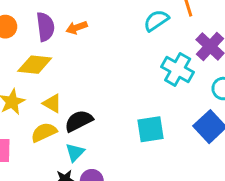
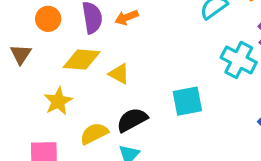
yellow triangle: (52, 103) -> (119, 74), moved
cyan square: (151, 129) -> (187, 101), moved

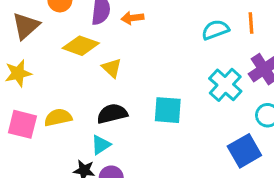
brown triangle: (21, 54) -> (26, 26), size x1.4
yellow star: (58, 101) -> (18, 73), moved
yellow semicircle: (94, 134) -> (58, 117), moved

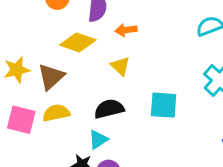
orange arrow: (132, 18) -> (126, 30), moved
brown triangle: (26, 26) -> (51, 77), moved
yellow triangle: (112, 68) -> (120, 66), moved

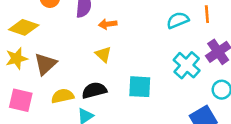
yellow diamond: (78, 42) -> (24, 27), moved
yellow semicircle: (56, 113) -> (63, 96), moved

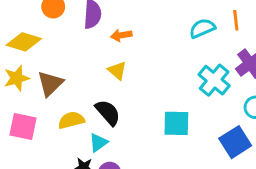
cyan square: (140, 87) -> (176, 123), moved
black semicircle: (94, 90) -> (108, 112), turned 65

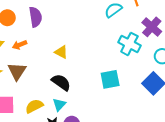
orange arrow: (121, 35) -> (20, 45), moved
yellow semicircle: (71, 120) -> (34, 106), moved

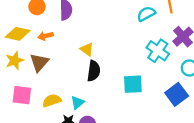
black semicircle: (61, 82) -> (94, 71), moved, turned 54

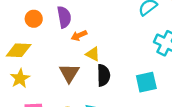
orange arrow: (46, 36) -> (79, 35), moved
brown triangle: (39, 62) -> (69, 73), moved

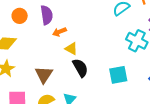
brown triangle: (69, 73) -> (44, 75), moved
black semicircle: (104, 75) -> (80, 68), turned -30

